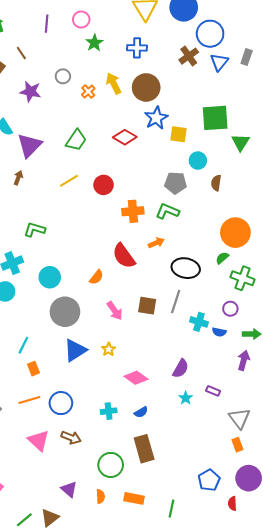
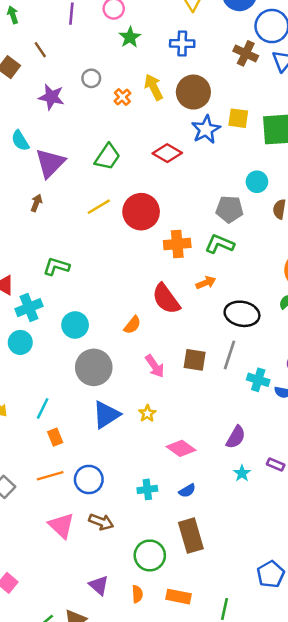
brown cross: (189, 56) -> (246, 53), turned -30
yellow square: (179, 134) -> (238, 118), moved
red circle: (104, 185) -> (141, 212), size x1.5

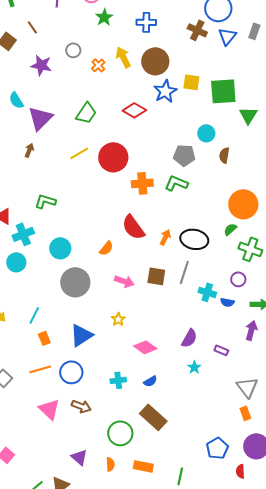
orange arrow: (206, 283) -> (165, 237), moved, turned -42
pink arrow: (155, 366) -> (124, 281), turned -36
blue triangle: (106, 415) -> (81, 335), moved
purple rectangle: (276, 465) -> (221, 350), moved
brown rectangle: (191, 536) -> (153, 417), turned -32

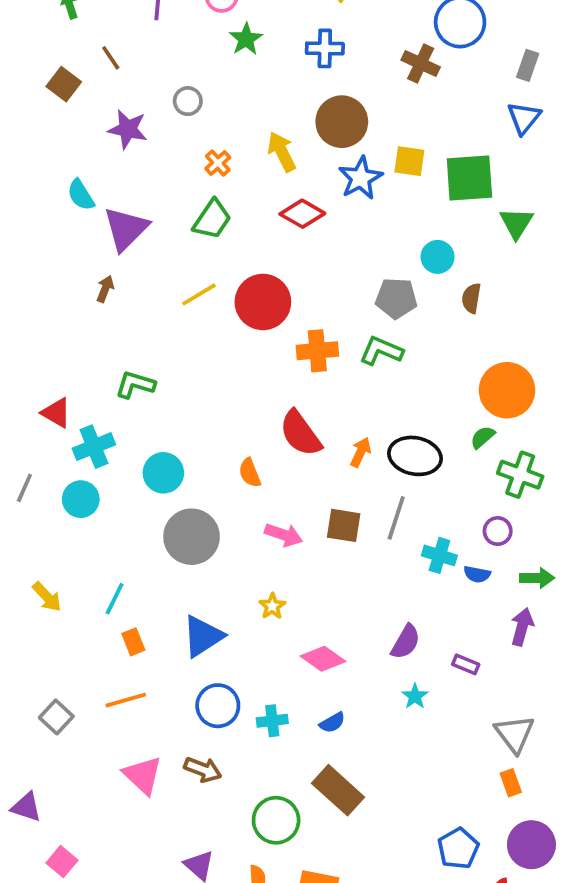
blue triangle: (227, 36) -> (524, 118), moved
yellow arrow: (123, 57) -> (282, 152), moved
orange cross: (98, 65) -> (218, 163), moved
orange semicircle: (106, 248) -> (250, 473), turned 119
blue circle: (71, 372) -> (218, 706), moved

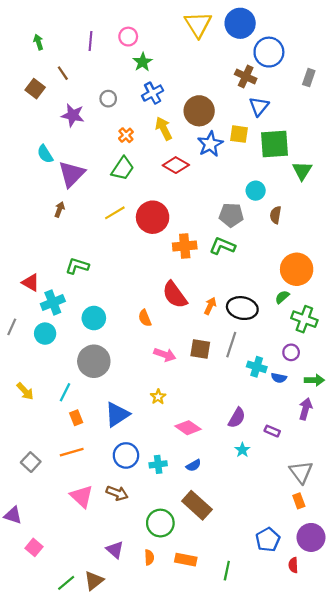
blue cross: (325, 48) -> (153, 93), moved, turned -30
blue triangle: (524, 118) -> (259, 106), moved
gray circle: (192, 537) -> (94, 361), moved

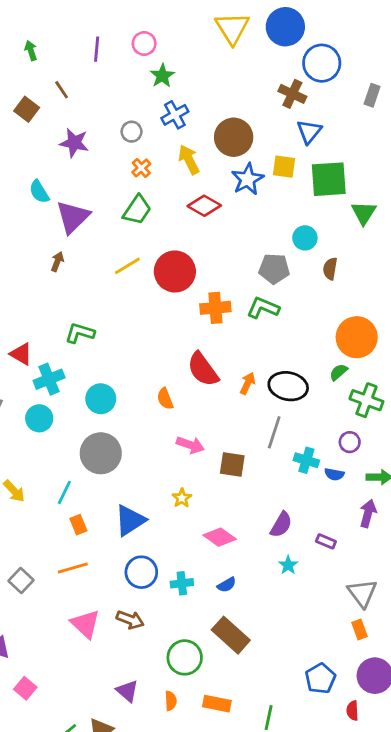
gray circle: (108, 99) -> (132, 132), moved
brown square: (200, 349) -> (232, 464), moved

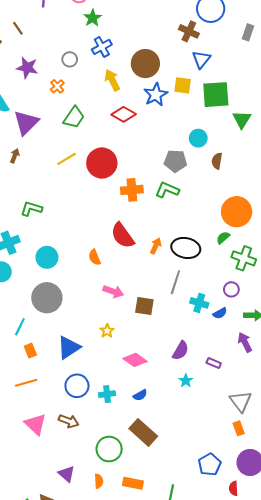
orange cross: (141, 168) -> (57, 86), moved
blue semicircle: (334, 474) -> (220, 313), turned -40
purple arrow: (368, 513) -> (245, 342), turned -42

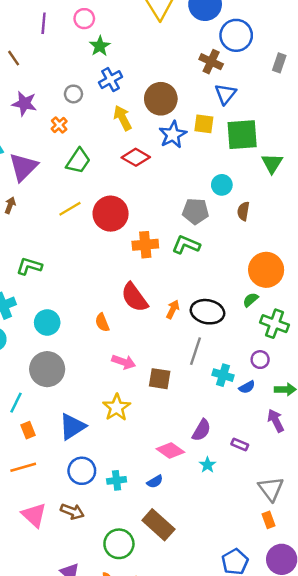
yellow star: (107, 331) -> (117, 407), size x1.6
pink diamond: (135, 360) -> (170, 450), moved

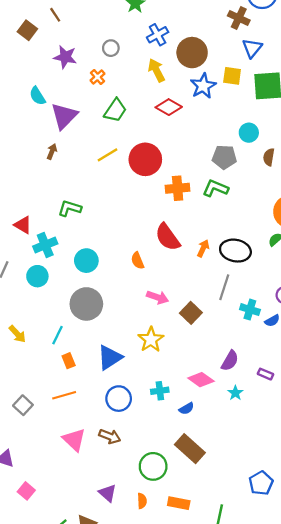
blue cross: (111, 80) -> (158, 35), moved
brown square: (160, 379) -> (191, 313), turned 35
cyan cross: (117, 480) -> (160, 391), moved

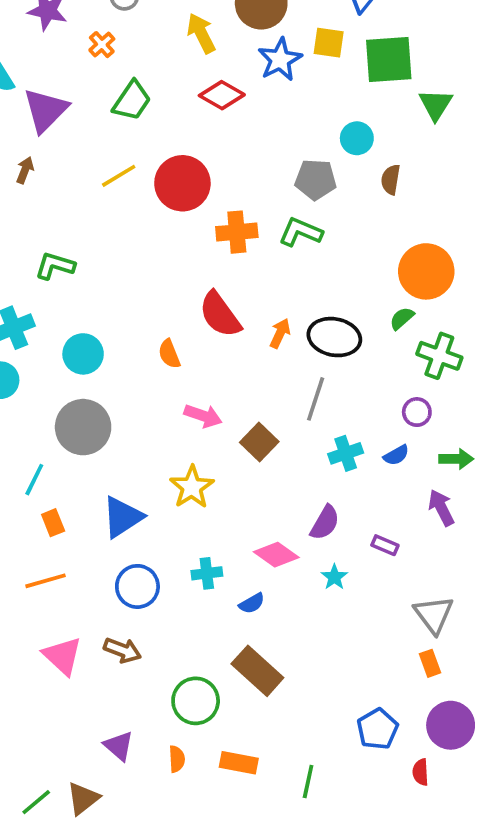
cyan cross: (250, 310) -> (346, 453), moved, turned -36

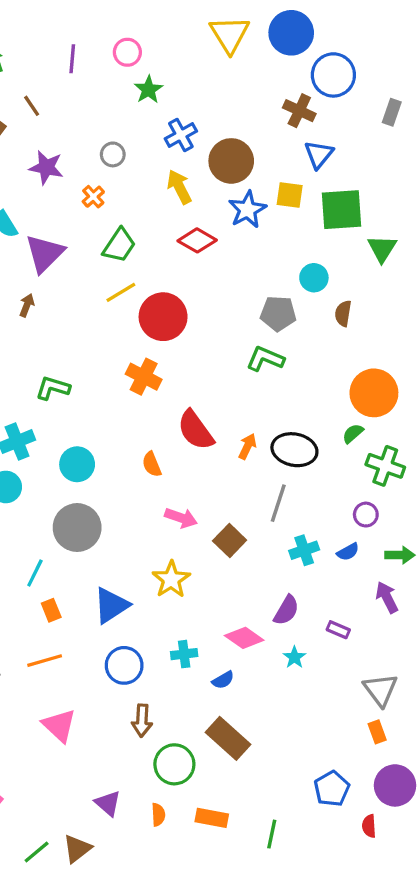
yellow line: (119, 176) -> (121, 292), moved
orange cross: (237, 232) -> (144, 377), moved, turned 32
brown arrow: (122, 650) -> (142, 721), moved, turned 72

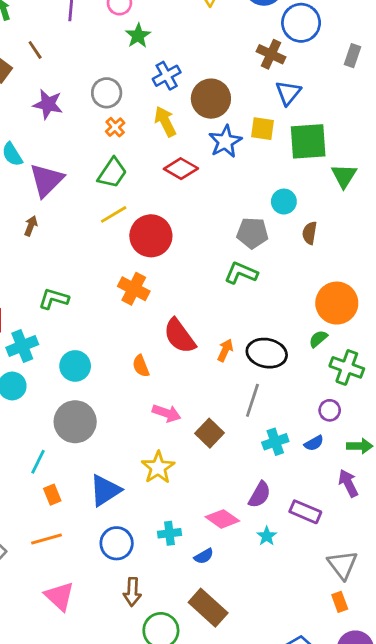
gray circle: (113, 154) -> (107, 93), size x1.4
orange cross: (93, 197) -> (115, 127), moved
purple rectangle: (338, 630) -> (305, 512), size x1.5

